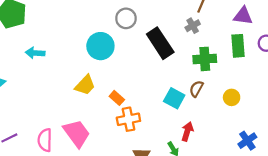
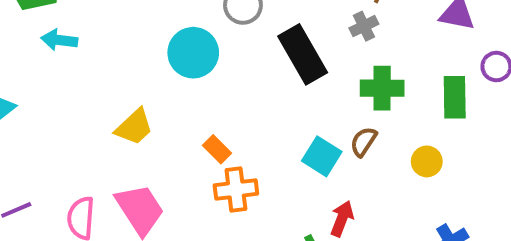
green rectangle: (238, 46) -> (455, 97), moved
cyan arrow: (35, 53) -> (59, 40), moved
yellow trapezoid: (85, 85) -> (134, 127), moved

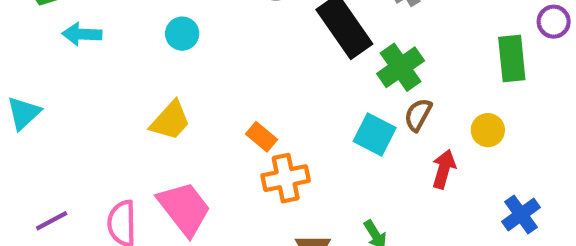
cyan circle: (193, 53) -> (182, 34), moved, size x0.6
green cross: (382, 88) -> (401, 67), moved, turned -30
red arrow: (342, 219) -> (444, 169), moved

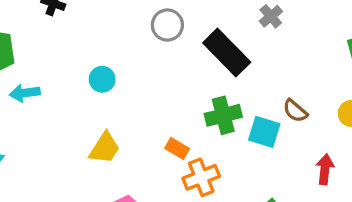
green cross: (401, 67) -> (223, 115), moved, turned 30
brown semicircle: (418, 115) -> (295, 111), turned -68
red arrow: (444, 169) -> (325, 169), moved

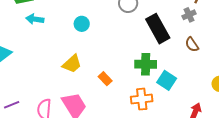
brown semicircle: (295, 111) -> (192, 45), moved
orange rectangle: (177, 148) -> (105, 79), moved
orange cross: (201, 177) -> (142, 99), moved

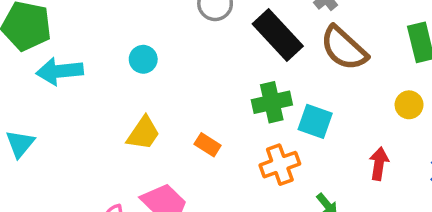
cyan arrow: (35, 19) -> (60, 71), size x1.4
brown semicircle: (192, 45) -> (344, 48), size x1.8

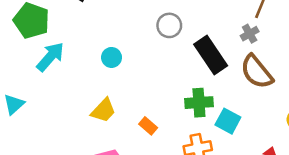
cyan arrow: (60, 71) -> (50, 57), turned 128

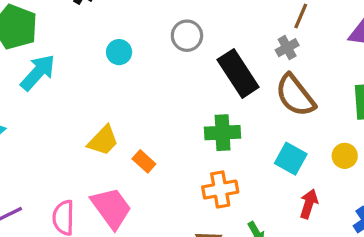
cyan circle: (112, 57) -> (119, 52), moved
cyan square: (228, 121) -> (291, 159), moved
orange rectangle: (148, 126) -> (144, 161), moved

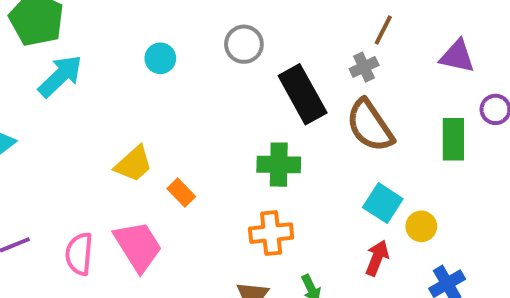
yellow circle: (345, 156) -> (421, 226), moved
cyan square: (291, 159) -> (383, 203), moved

